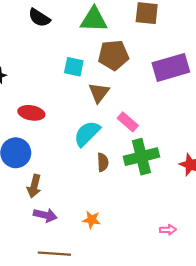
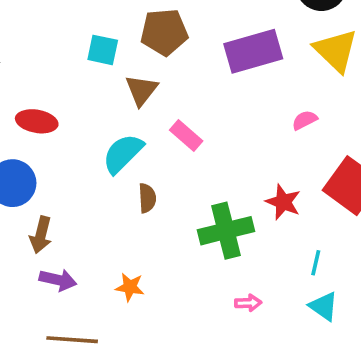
green cross: (141, 157) -> (226, 231), moved

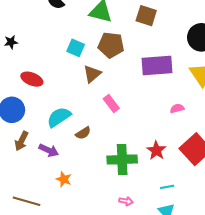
cyan semicircle: (123, 153) -> (59, 117), moved
brown semicircle: (147, 198) -> (83, 133), turned 49
cyan line: (316, 263) -> (167, 187), turned 56
purple arrow: (58, 280) -> (49, 150), moved

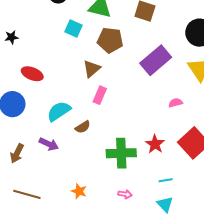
cyan square: (76, 48) -> (74, 28), moved
purple rectangle: (157, 65) -> (156, 60), turned -36
pink rectangle: (111, 104) -> (100, 95), moved, turned 60
brown arrow: (21, 141) -> (17, 153), moved
orange star: (64, 179) -> (79, 191), moved

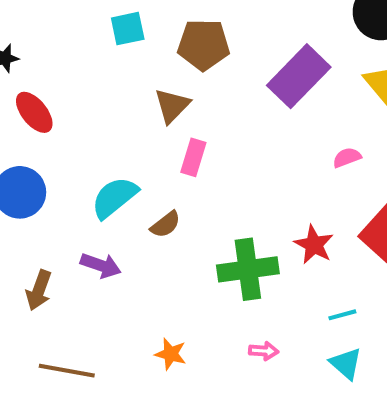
cyan square: (74, 28) -> (128, 29), turned -30
red ellipse: (32, 74) -> (34, 112), moved, turned 35

